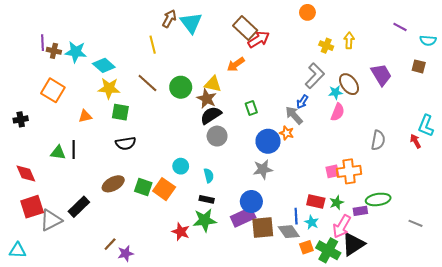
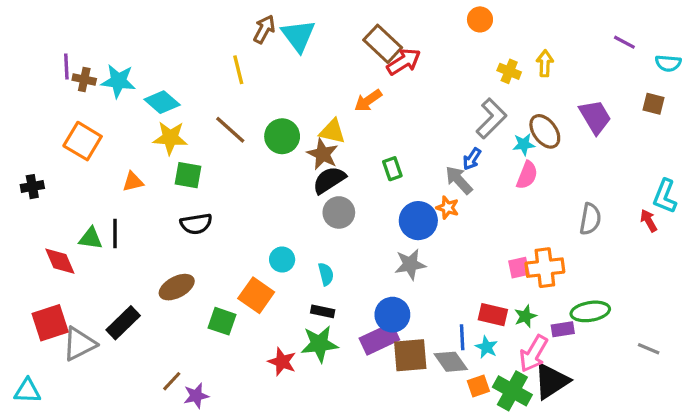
red diamond: (26, 173) -> (60, 261), moved
green square: (143, 187) -> (222, 321), moved

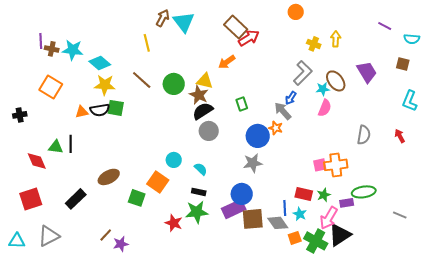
cyan L-shape: (665, 196) -> (410, 101), moved
black semicircle: (196, 224) -> (100, 110), moved
cyan semicircle: (326, 274) -> (201, 169), turned -32
gray triangle: (79, 344) -> (49, 236), moved

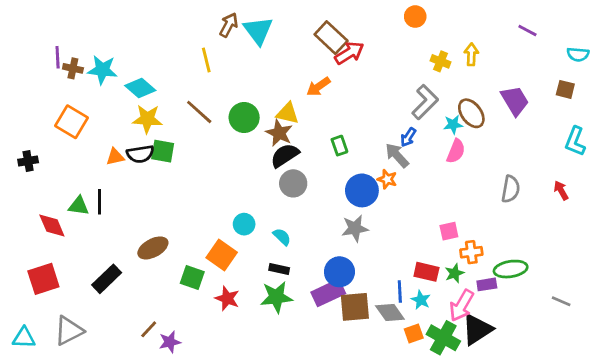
purple line: (385, 26) -> (527, 31), moved
orange cross: (336, 165) -> (471, 252), moved, size x0.7
red star: (174, 223) -> (227, 298), moved

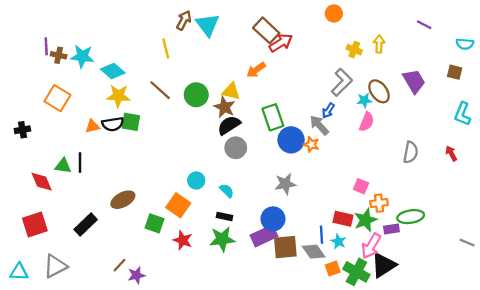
green rectangle: (339, 146) -> (273, 117), size x1.6
blue circle: (362, 190) -> (291, 140), moved
pink square: (449, 231) -> (361, 186), turned 35
green star: (455, 273) -> (365, 220), size x1.5
gray line: (561, 301) -> (467, 243), moved

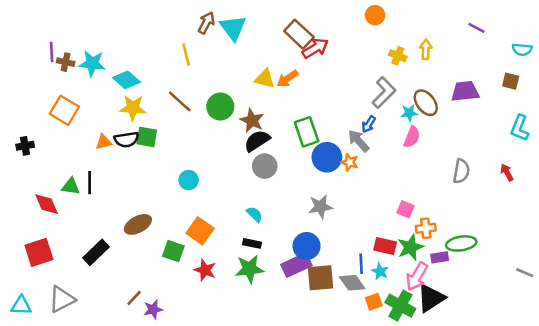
purple trapezoid: (414, 81) -> (465, 91), turned -65
yellow triangle: (231, 91) -> (265, 79), moved
cyan circle: (196, 180) -> (189, 180), moved

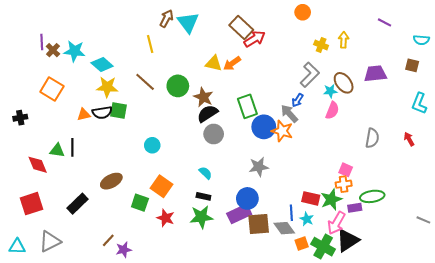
brown cross: (66, 62) -> (53, 50), turned 32
orange star: (350, 162) -> (282, 131), size x1.5
pink square: (405, 209) -> (346, 170), moved

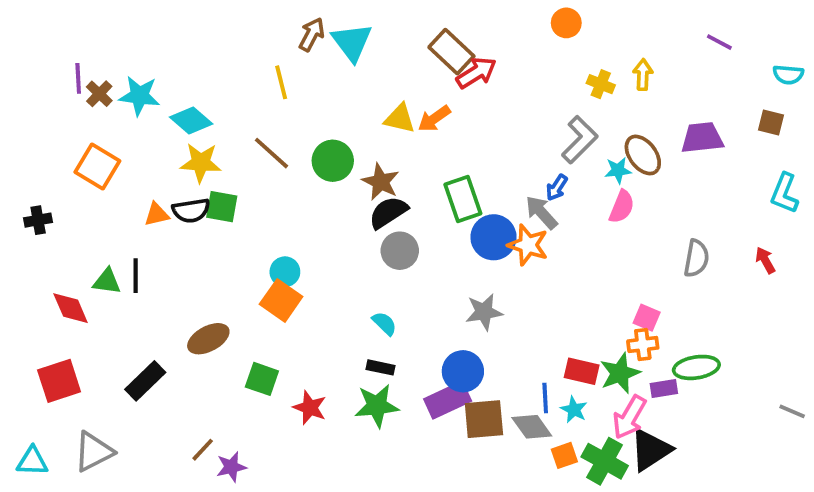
orange square: (161, 186) -> (281, 300), moved

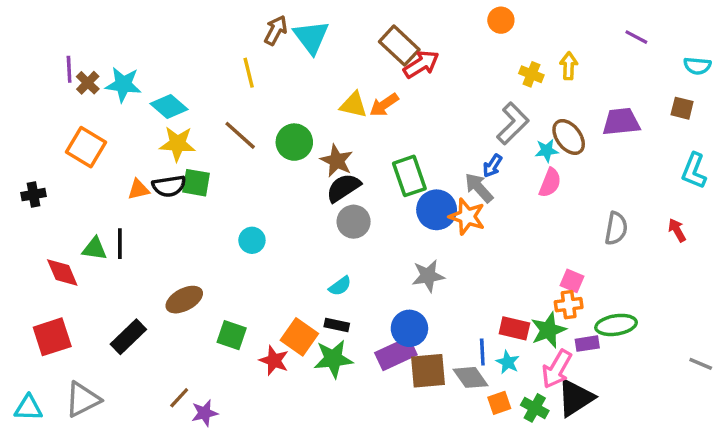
orange square: (281, 300) -> (299, 337), moved
cyan semicircle: (384, 323) -> (340, 286), turned 100
green cross: (605, 461) -> (535, 408), size x0.7

